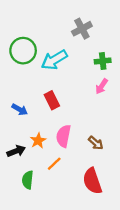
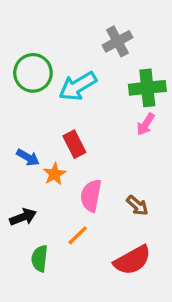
green cross: (103, 61) -> (147, 88), size x1.5
orange star: (38, 141) -> (55, 174), moved
red semicircle: (92, 181) -> (132, 260), turned -100

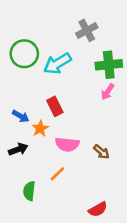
pink semicircle: (91, 196) -> (67, 144), turned -95
black arrow: (23, 217) -> (18, 149), moved
red semicircle: (132, 260) -> (98, 209), moved, size x0.7

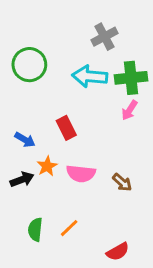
cyan arrow: (57, 64) -> (90, 76), moved, turned 36
orange star: (40, 128) -> (47, 166), moved
orange line: (57, 174) -> (69, 228), moved

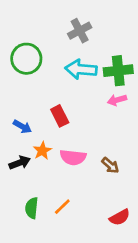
gray cross: (104, 37) -> (80, 31), moved
pink arrow: (130, 110) -> (117, 100), turned 42
red semicircle: (118, 252) -> (120, 217), moved

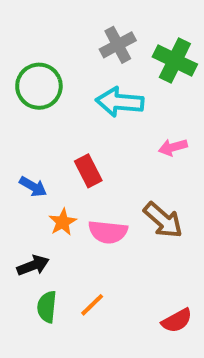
green cross: (118, 71) -> (175, 61), moved, turned 32
black arrow: (20, 163) -> (33, 265), moved
brown arrow: (110, 165) -> (163, 220), moved, size x1.5

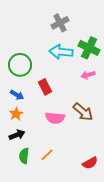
green cross: (175, 61) -> (89, 48), moved
green circle: (39, 86) -> (20, 65), moved
orange star: (63, 222) -> (16, 114), moved

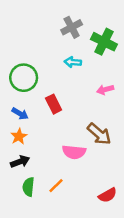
green cross: (89, 48) -> (104, 42), moved
cyan arrow: (61, 52) -> (73, 62), size x0.6
pink semicircle: (55, 118) -> (74, 152), moved

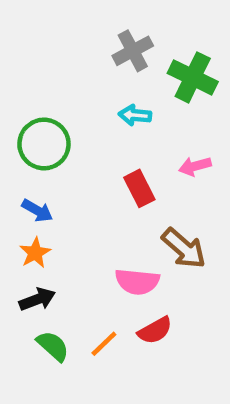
red rectangle: (54, 104) -> (139, 188), moved
green semicircle: (28, 187) -> (53, 346), turned 126
red semicircle: (108, 195) -> (155, 330), moved

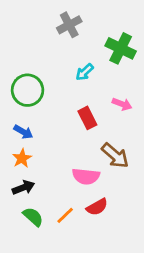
gray cross: (133, 51) -> (69, 25), moved
cyan arrow: (135, 115) -> (85, 72), turned -48
pink arrow: (195, 166) -> (122, 104), turned -144

